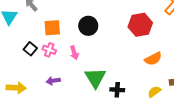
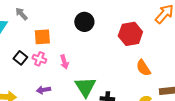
black circle: (88, 26) -> (84, 22), moved
orange semicircle: (153, 59) -> (143, 68), turned 84

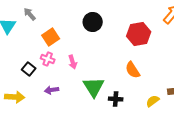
orange square: (42, 37) -> (51, 37), turned -30
black square: (20, 58) -> (29, 69), moved
orange semicircle: (143, 68) -> (133, 70), moved

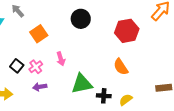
pink cross: (48, 59) -> (36, 67), moved, turned 32
green triangle: (94, 87) -> (82, 84), turned 50
yellow semicircle: (153, 101) -> (126, 100), moved

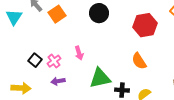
orange square: (39, 34) -> (57, 14), moved

